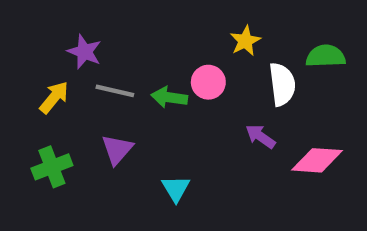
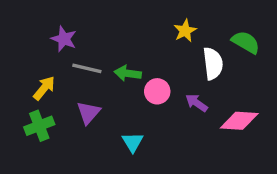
green semicircle: (326, 56) -> (246, 42), turned 32
pink circle: (208, 82) -> (157, 91), moved
yellow arrow: (54, 97) -> (44, 88), moved

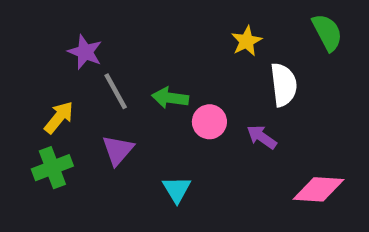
green semicircle: (246, 42) -> (327, 32), moved, turned 32
gray line: (87, 68) -> (116, 91), turned 48
pink diamond: (239, 121) -> (319, 189), moved

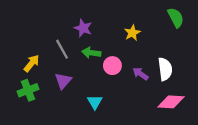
yellow star: (247, 41) -> (132, 33), moved
purple star: (85, 52) -> (83, 28), moved
white semicircle: (284, 85) -> (165, 69), moved

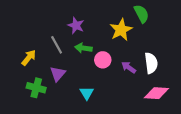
green semicircle: (176, 18) -> (141, 14), moved
yellow star: (132, 33) -> (121, 30), size x1.5
green cross: (28, 90) -> (36, 88), moved, turned 36

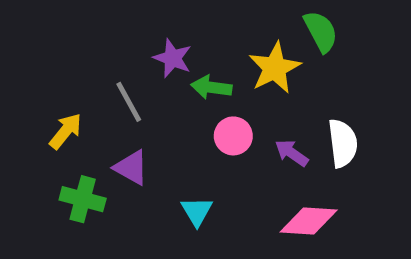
green arrow: (83, 48) -> (211, 87), moved
purple triangle: (58, 74) -> (131, 168), turned -42
pink diamond: (156, 93) -> (309, 221), moved

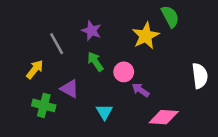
green arrow: (211, 87) -> (95, 62), moved, turned 48
gray line: (129, 102) -> (57, 44), moved
white semicircle: (343, 143) -> (200, 76), moved
purple arrow: (292, 153) -> (140, 90), moved

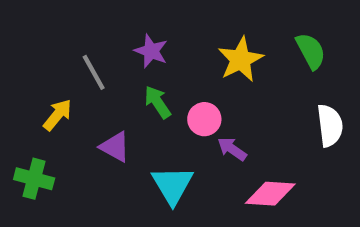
green semicircle: (170, 16) -> (311, 51), moved
green cross: (44, 105) -> (34, 179), moved
cyan triangle: (104, 112) -> (172, 185), size x1.5

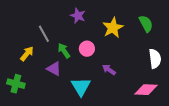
purple star: (151, 51) -> (78, 16), moved
green arrow: (158, 102) -> (64, 51), moved
pink circle: (204, 119) -> (87, 49), moved
pink diamond: (270, 194) -> (146, 90), moved

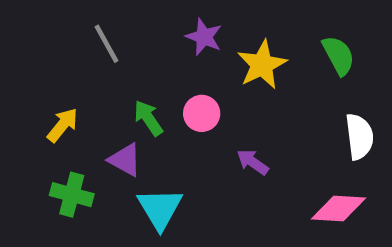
purple star: (78, 16) -> (204, 37), moved
gray line: (44, 34) -> (107, 44), moved
green cross: (16, 84) -> (72, 195), moved
cyan triangle: (81, 87) -> (160, 209), moved

